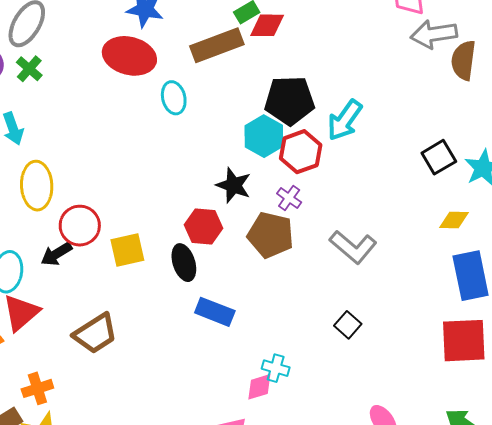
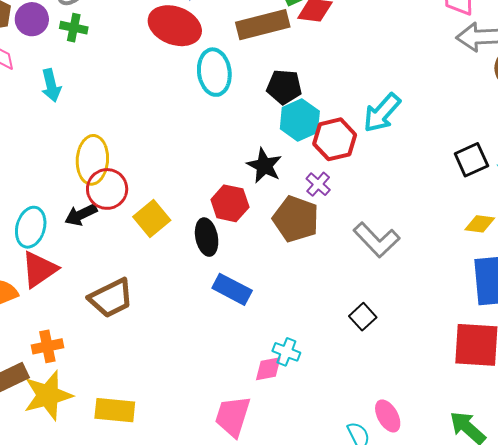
green cross: (29, 69) -> (74, 28), turned -36
cyan ellipse: (174, 98) -> (214, 72), size x1.4
black pentagon: (290, 100) -> (284, 87), moved, size x0.7
yellow ellipse: (37, 186) -> (92, 160), moved
yellow square: (127, 250) -> (152, 218), turned -33

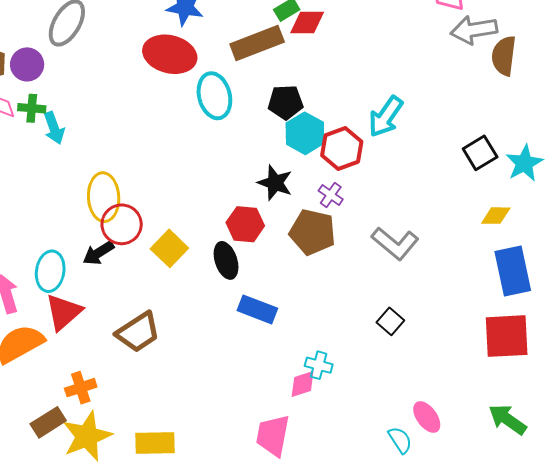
green cross: (74, 28) -> (32, 108), moved

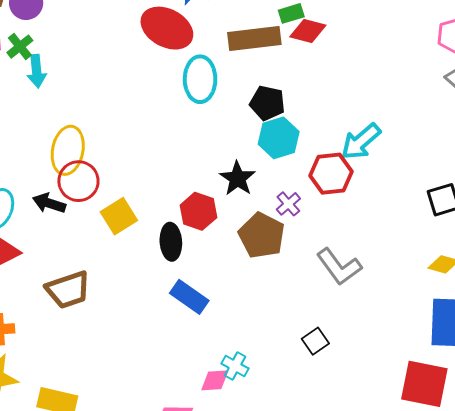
green cross: (32, 108) -> (20, 47), turned 32
red hexagon: (342, 149) -> (331, 174), moved
black arrow: (98, 253) -> (49, 203), turned 36

